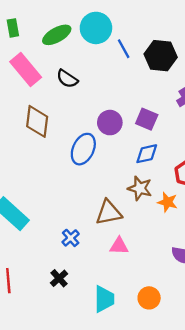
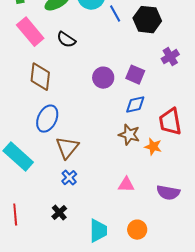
blue ellipse: (83, 149) -> (47, 119), moved
brown triangle: (109, 213) -> (67, 148), moved, turned -40
pink triangle: (119, 246) -> (126, 185), moved

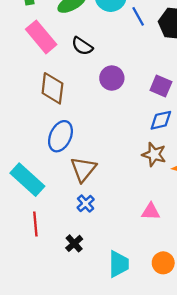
purple circle: (103, 78) -> (112, 78), moved
red line: (15, 215) -> (35, 224), moved

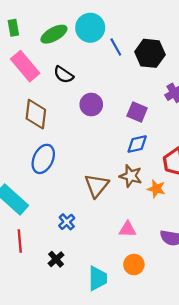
brown triangle: (83, 169) -> (97, 186), moved
orange circle: (163, 263) -> (134, 265), moved

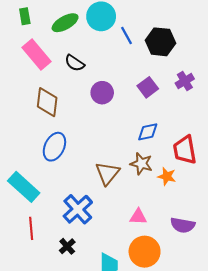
purple square: (137, 112) -> (148, 87), moved, turned 30
blue cross: (67, 222) -> (78, 209), size x1.8
orange circle: (134, 265) -> (145, 252), size x1.5

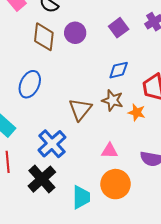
brown diamond: (47, 102) -> (44, 37), moved
black cross: (67, 246) -> (42, 179), size x1.8

